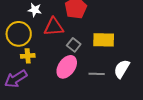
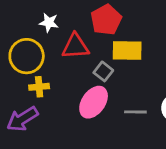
yellow rectangle: (104, 40) -> (127, 51), moved

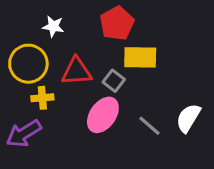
red triangle: (75, 46) -> (77, 71), moved
gray line: (135, 112) -> (149, 126), turned 40

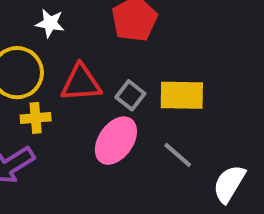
yellow rectangle: (140, 57) -> (182, 95), moved
white semicircle: (188, 118) -> (229, 184), moved

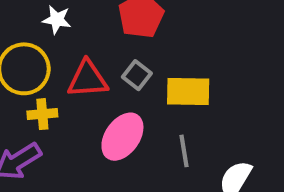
gray square: (130, 95) -> (137, 75), moved
gray line: (178, 155) -> (184, 151), turned 40

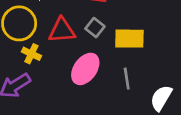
yellow cross: (42, 114) -> (31, 54), turned 30

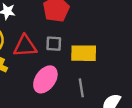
gray square: (95, 28) -> (54, 44), turned -35

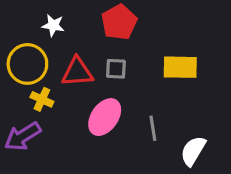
yellow rectangle: (84, 53) -> (180, 67), moved

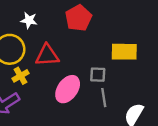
gray square: (116, 69) -> (98, 75), moved
yellow cross: (42, 99) -> (21, 76), turned 35

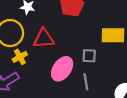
gray line: (104, 98) -> (86, 82), moved

